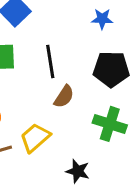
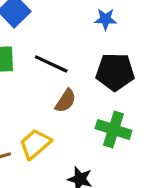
black line: (50, 61) -> (51, 64), turned -56

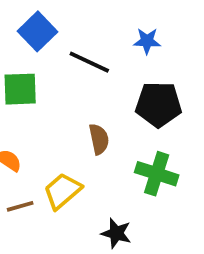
black line: (51, 64) -> (89, 62), moved
brown semicircle: (66, 101) -> (99, 139), turned -45

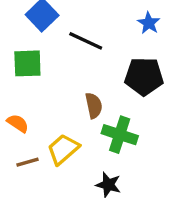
blue star: (147, 41) -> (149, 23), moved, turned 30
green cross: (157, 174) -> (120, 135), moved

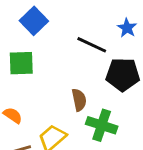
black line: (86, 41) -> (92, 45), moved

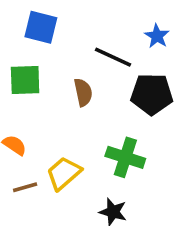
blue square: (34, 21) -> (41, 27), turned -32
brown semicircle: (79, 100) -> (83, 92), moved

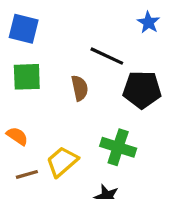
blue square: (41, 27) -> (24, 29), moved
blue star: (157, 36) -> (148, 22), moved

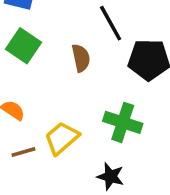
black line: (107, 56) -> (111, 23), turned 36
green square: (27, 77) -> (23, 46), turned 36

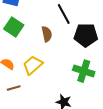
green cross: (123, 122) -> (84, 71), moved
yellow trapezoid: (62, 138) -> (33, 65), moved

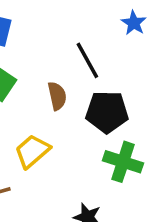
black pentagon: (86, 35) -> (107, 112), moved

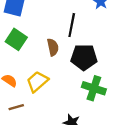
black line: (87, 60) -> (72, 25), turned 40

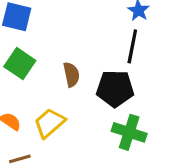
black line: (72, 25) -> (132, 46), moved

